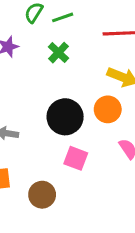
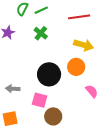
pink square: (76, 158) -> (40, 100), moved
brown circle: (42, 195) -> (53, 116), moved

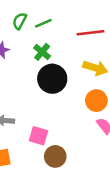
orange circle: (76, 67) -> (96, 101), moved
black circle: (49, 74) -> (52, 79), moved

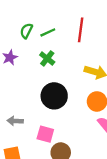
red line: (90, 33) -> (81, 30), moved, turned -75
black circle: (52, 79) -> (54, 96), moved

